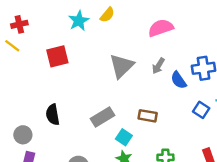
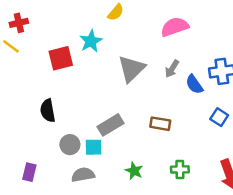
cyan star: (79, 21) -> (91, 41), moved
black semicircle: (53, 115) -> (48, 111), moved
gray circle: (23, 135) -> (70, 145), moved
cyan square: (124, 137) -> (93, 147), moved, turned -35

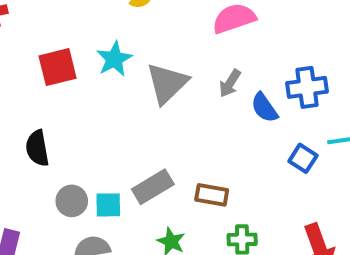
cyan star: (91, 41) -> (114, 59), moved
brown rectangle: (160, 124) -> (212, 195), moved
gray rectangle: (111, 125) -> (153, 187), moved

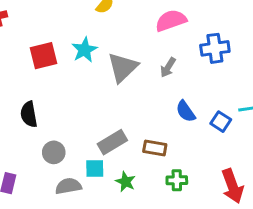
blue cross: (307, 87) -> (215, 48), moved
blue semicircle: (264, 108) -> (186, 111), moved
cyan square: (108, 205) -> (95, 168), moved

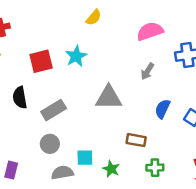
gray triangle: (123, 67) -> (109, 98), moved, turned 44
blue semicircle: (186, 111) -> (162, 109), turned 60
black semicircle: (29, 114) -> (20, 98), moved
gray rectangle: (112, 142) -> (54, 110), moved

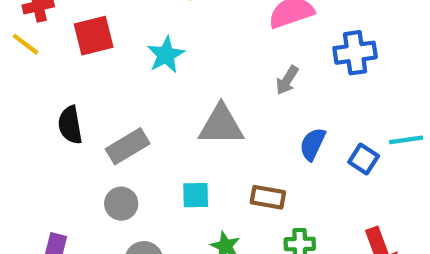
red square: (41, 61) -> (94, 36), moved
cyan square: (85, 158) -> (196, 195), moved

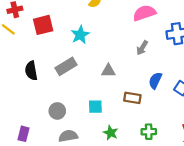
gray triangle: (221, 125) -> (108, 71), size x0.6
gray rectangle: (128, 146) -> (66, 66), moved
brown rectangle: (268, 197) -> (132, 98), moved

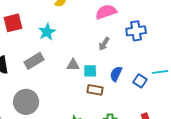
cyan square: (95, 107) -> (90, 71), moved
gray circle: (57, 111) -> (26, 102), size x1.6

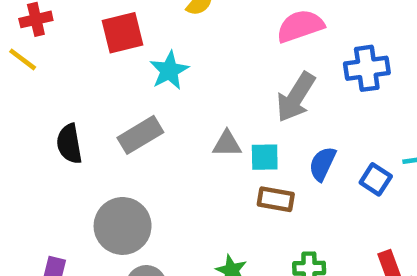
red square: (13, 23) -> (123, 33), moved
gray arrow: (104, 44) -> (296, 97), size x1.6

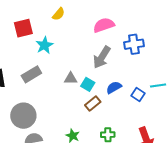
cyan square: (265, 157) -> (88, 84), turned 32
blue semicircle: (322, 164) -> (114, 87), turned 35
brown rectangle: (276, 199) -> (93, 104), turned -49

